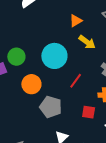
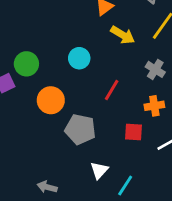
cyan circle: (54, 56) -> (79, 58), size x0.6

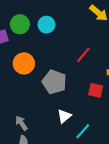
cyan circle: (79, 58) -> (46, 25), moved
orange circle: (51, 100) -> (24, 63), moved
gray arrow: (47, 187) -> (21, 123), turned 32

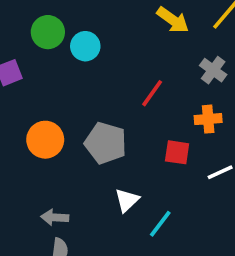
green circle: (20, 24) -> (48, 32), moved
orange circle: (24, 63) -> (45, 140), moved
gray arrow: (21, 123) -> (55, 217), turned -48

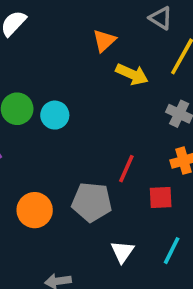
red line: (152, 93) -> (126, 169), moved
cyan line: (160, 224) -> (172, 251), moved

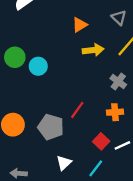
yellow arrow: (132, 74) -> (93, 50), turned -42
red square: (161, 197) -> (101, 141), moved, turned 35

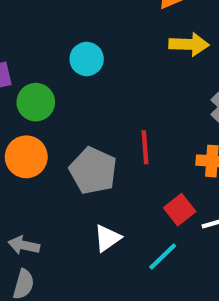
green circle: (15, 57) -> (36, 102), moved
red line: (77, 110) -> (145, 147), turned -48

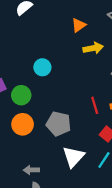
red line: (145, 147) -> (95, 105), moved
white triangle: (107, 238) -> (73, 157), size x1.5

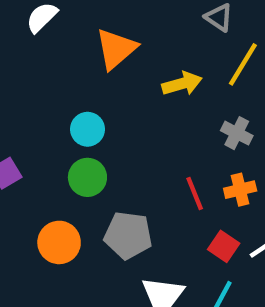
orange triangle: (79, 25) -> (116, 49), moved, size x1.5
green circle: (21, 95) -> (87, 177), moved

